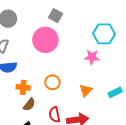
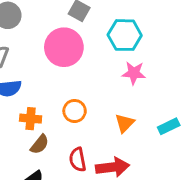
cyan hexagon: (104, 34) -> (125, 35), moved

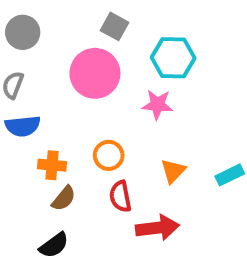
pink star: (134, 73) -> (157, 105), moved
red semicircle: (78, 160) -> (120, 196), moved

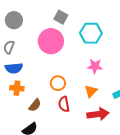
pink star: (157, 105) -> (95, 66), moved
orange cross: (52, 165) -> (17, 88), moved
red arrow: (157, 228) -> (98, 114), moved

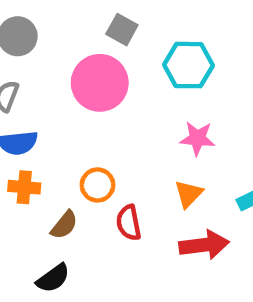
orange circle: (58, 83) -> (98, 185), moved

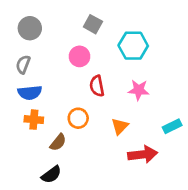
pink circle: (100, 83) -> (79, 56), size x0.6
orange triangle: (189, 194) -> (120, 126), moved
red semicircle: (129, 223) -> (97, 86), moved

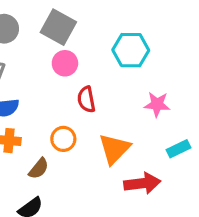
gray square: (93, 24) -> (58, 27), moved, size x1.5
pink star: (139, 90) -> (157, 104), moved
orange triangle: (120, 126) -> (114, 149), size x1.5

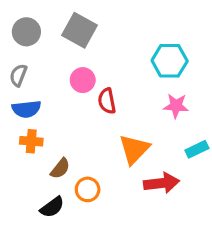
cyan hexagon: (131, 50) -> (170, 61), moved
pink circle: (65, 63) -> (83, 80), moved
orange circle: (63, 139) -> (88, 189), moved

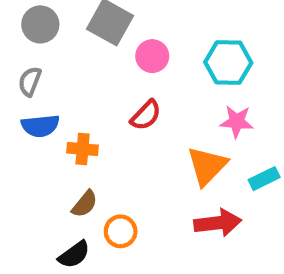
pink circle: (83, 80) -> (152, 56), moved
red semicircle: (107, 101) -> (146, 115), turned -125
orange cross: (31, 141) -> (83, 149), moved
orange triangle: (134, 149) -> (207, 166), moved

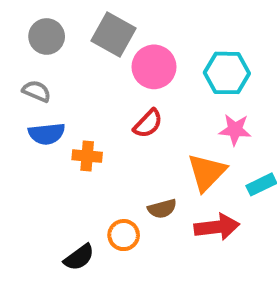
pink circle: (152, 56) -> (154, 67), size x1.4
gray semicircle: (30, 81) -> (36, 91), turned 92
brown semicircle: (85, 204) -> (162, 209), moved, turned 36

